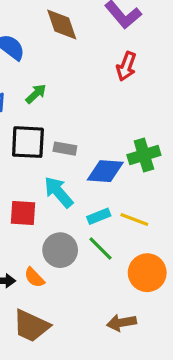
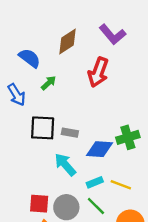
brown diamond: (62, 24) -> (67, 41), turned 76
red arrow: (126, 66) -> (98, 72), moved, size x1.4
green arrow: (36, 94) -> (49, 83), moved
red square: (23, 213) -> (39, 204), moved

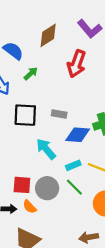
gray rectangle: (70, 133) -> (59, 114), moved

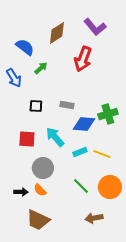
black square: (25, 115) -> (36, 106), size x0.6
red square: (22, 185) -> (27, 139), moved
green line: (74, 187) -> (81, 186), moved
gray circle: (47, 188) -> (43, 168), moved

